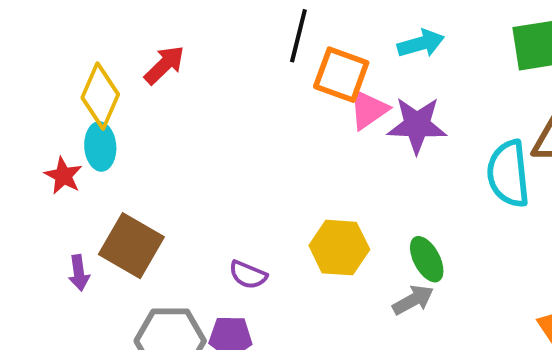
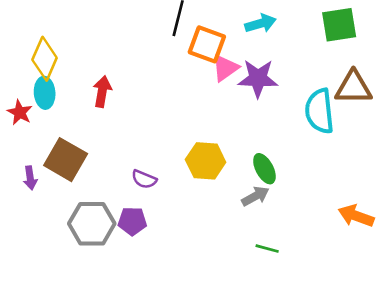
red arrow: (164, 65) -> (102, 91), moved, turned -36

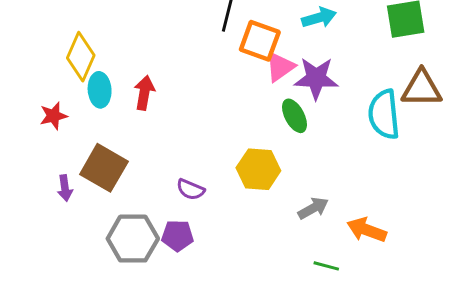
cyan ellipse: (45, 93) -> (100, 90), moved
red star: (20, 112) -> (53, 116), turned 30
green ellipse: (264, 169) -> (294, 116), moved
orange arrow: (356, 216) -> (367, 230), moved

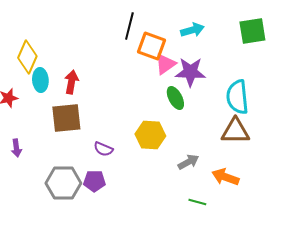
brown triangle: (422, 88) -> (235, 131), moved
brown square: (104, 168) -> (66, 118), moved, turned -36

